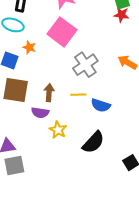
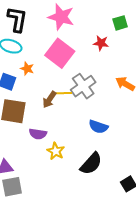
red star: (121, 15) -> (101, 43), moved
brown arrow: (49, 93) -> (49, 100), moved, turned -150
yellow line: (78, 95) -> (64, 93), moved

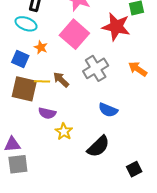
red star: (101, 43) -> (116, 27), size x1.8
yellow line: (64, 93) -> (42, 81), moved
brown arrow: (49, 100) -> (61, 80), turned 96

